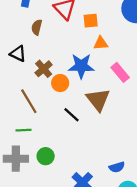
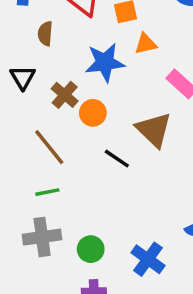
black triangle: (18, 54) -> (23, 77), turned 42
blue star: (81, 66) -> (105, 62), moved
green circle: (46, 156) -> (91, 249), moved

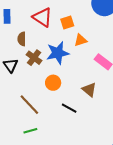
brown cross: (65, 95) -> (34, 58), moved
brown triangle: (154, 130) -> (89, 90), size x0.7

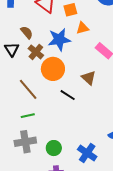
brown semicircle: (22, 39) -> (27, 32), moved, turned 136
brown cross: (34, 58) -> (36, 52), moved
orange circle: (53, 83) -> (53, 69), size x1.5

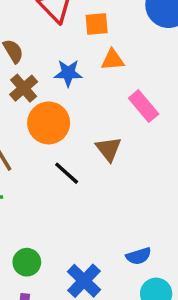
blue star: (59, 39) -> (68, 73), size x0.7

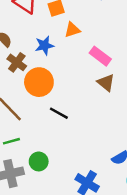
brown triangle: (109, 149) -> (106, 83), moved
green circle: (27, 262) -> (39, 161), moved

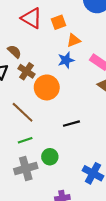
blue star: (44, 45) -> (66, 60), moved
black line: (59, 113) -> (71, 124), moved, turned -42

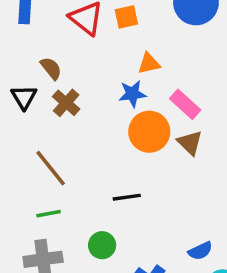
orange square: (58, 22) -> (126, 17), moved
orange circle: (47, 87) -> (149, 132), moved
green circle: (50, 157) -> (102, 245), moved

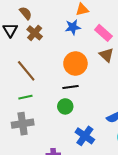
orange circle: (149, 132) -> (75, 63), moved
green circle: (102, 245) -> (65, 106), moved

